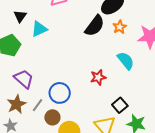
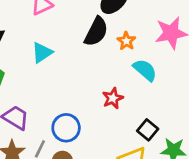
orange star: (120, 27) -> (126, 41), moved
cyan triangle: (39, 29) -> (42, 53), moved

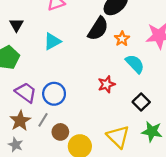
blue circle: (66, 128) -> (54, 94), moved
black square: (148, 130) -> (141, 102), moved

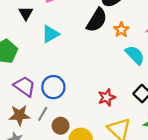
black triangle: (16, 25) -> (26, 13), moved
red star: (106, 84) -> (107, 97), moved
brown star: (20, 121) -> (19, 115), turned 30

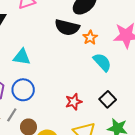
black semicircle: (97, 20) -> (67, 27), turned 70
cyan triangle: (50, 34) -> (22, 57), moved, turned 36

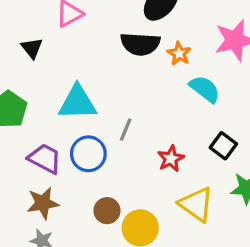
cyan triangle: (22, 57) -> (77, 103), size x1.4
gray line: (12, 115) -> (126, 130), moved

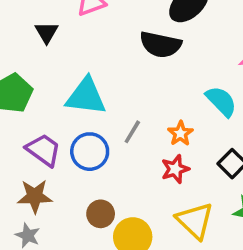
orange star: (179, 54) -> (180, 133), moved

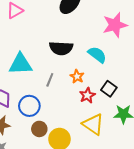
black semicircle: (161, 45) -> (61, 48), moved
blue circle: (90, 152) -> (29, 106), moved
red star: (175, 169) -> (87, 95), moved

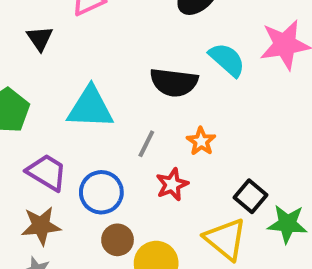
cyan semicircle: (97, 55) -> (227, 60), moved
black square: (109, 89) -> (250, 196), moved
red star: (87, 95) -> (172, 184), moved

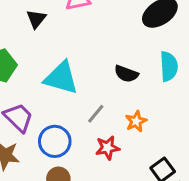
cyan semicircle: (227, 60) -> (169, 66), turned 32
black semicircle: (174, 82) -> (126, 74), size x0.7

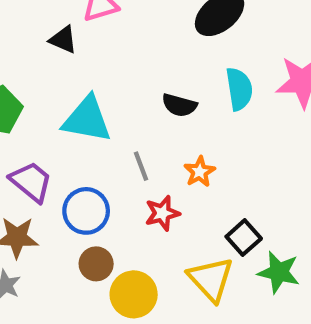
black triangle: (36, 19) -> (63, 40), moved, turned -40
gray line: (96, 114) -> (141, 166), turned -55

